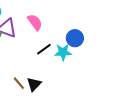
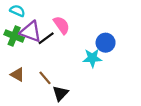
black line: (44, 49) -> (46, 38), moved
brown line: (19, 83) -> (45, 78), moved

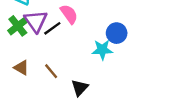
purple triangle: (31, 32) -> (36, 21), turned 35
green cross: (14, 36) -> (18, 26), turned 30
black triangle: (60, 93) -> (80, 88), moved

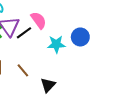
cyan star: (102, 50) -> (56, 44), moved

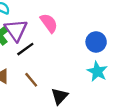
black line: (24, 33) -> (25, 49), moved
cyan star: (56, 44) -> (97, 71), moved, turned 30

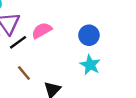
pink semicircle: (49, 23) -> (42, 30), moved, turned -84

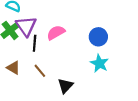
black line: (18, 42) -> (35, 43), turned -49

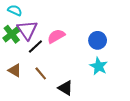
black line: (35, 43) -> (35, 47), turned 42
black triangle: (65, 86) -> (65, 88), turned -42

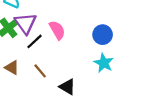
pink semicircle: (56, 36) -> (57, 30), turned 90

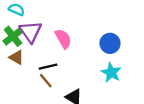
black line: (35, 41) -> (48, 67), moved, turned 30
brown triangle: (12, 68) -> (17, 57), moved

